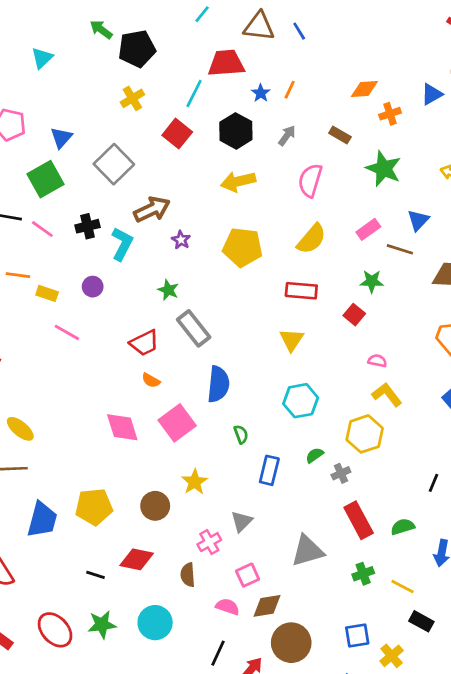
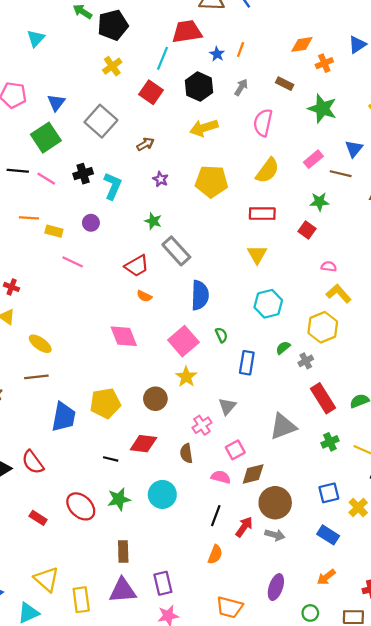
brown arrow: (152, 209) -> (145, 144), moved, size x0.6
pink square: (177, 423) -> (183, 341), moved

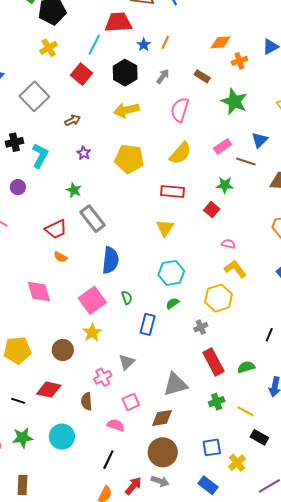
green semicircle: (283, 348) -> (172, 303), moved
brown diamond: (253, 474) -> (162, 418), moved
red arrow: (244, 527) -> (133, 486), moved

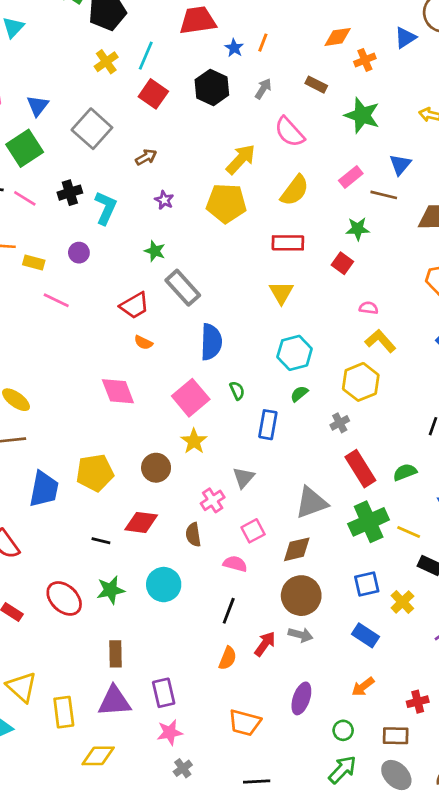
cyan line: (94, 45) -> (146, 56), moved
yellow arrow: (126, 110) -> (241, 159), moved, turned 150
pink semicircle: (180, 110) -> (289, 132), turned -55
green cross: (217, 402) -> (369, 522), size x1.8

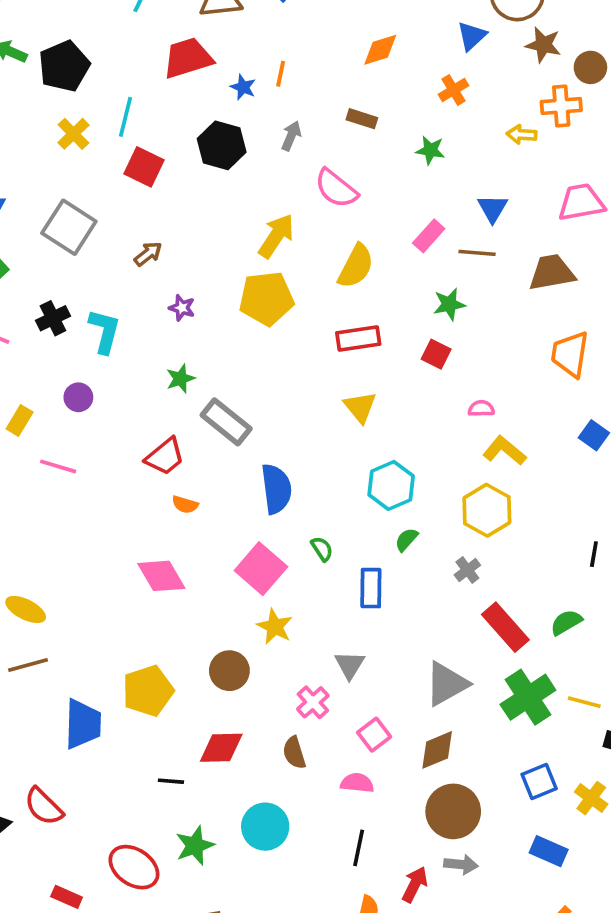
orange cross: (365, 60) -> (453, 90), moved
green star: (362, 115) -> (430, 150), size x0.6
green star: (155, 251) -> (180, 379), turned -30
yellow rectangle: (34, 262) -> (20, 421), turned -65

